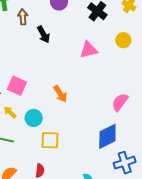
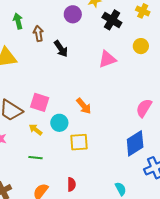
cyan circle: (34, 118) -> (59, 123), moved
yellow square: (50, 140) -> (79, 142), moved

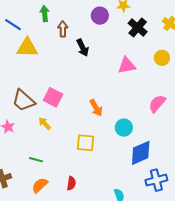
pink semicircle: (144, 108) -> (157, 104), moved
cyan circle: (59, 123) -> (124, 128), moved
green line: (35, 158) -> (36, 160), moved

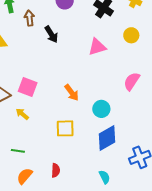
blue diamond: (141, 153) -> (107, 138), moved

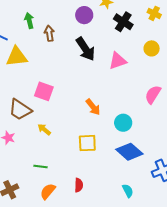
black arrow: (51, 34) -> (86, 49), moved, size x1.4
pink square: (28, 87) -> (44, 91), moved
blue diamond: (107, 138) -> (129, 152), turned 72

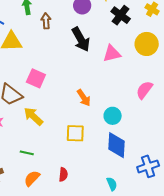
yellow circle: (152, 48) -> (147, 44), size x1.5
yellow arrow: (44, 129) -> (33, 116), size x1.5
blue diamond: (129, 152) -> (116, 145), turned 48

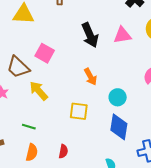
black arrow: (81, 39) -> (90, 35), moved
orange semicircle: (32, 178) -> (32, 152), turned 144

